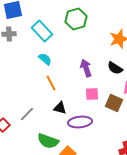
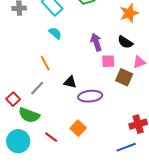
orange line: (51, 83) -> (45, 63), moved
pink square: (92, 94) -> (108, 61), moved
green semicircle: (48, 141) -> (29, 115), moved

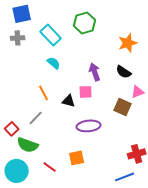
pink square: (108, 61) -> (86, 92), moved
black triangle: (70, 82) -> (69, 101), moved
orange square: (78, 128) -> (77, 158), turned 35

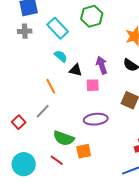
black triangle: (69, 101) -> (76, 70), moved
green semicircle: (28, 145) -> (64, 138), moved

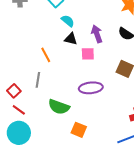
cyan semicircle: (61, 56) -> (68, 21), moved
gray line: (43, 111) -> (38, 80), turned -35
orange square: (84, 151) -> (79, 130), moved, turned 35
red line: (57, 160) -> (19, 110), moved

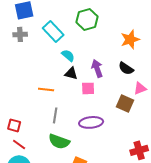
orange line: (46, 55) -> (46, 89), turned -56
gray line: (38, 80) -> (55, 115), moved
red square: (14, 91) -> (14, 125), turned -32

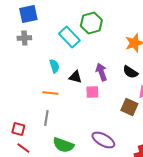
cyan rectangle: (53, 31) -> (69, 37), moved
cyan semicircle: (68, 55) -> (54, 66), moved, turned 32
gray line: (55, 115) -> (46, 118), moved
purple ellipse: (91, 122) -> (103, 140), moved, turned 35

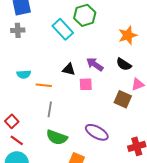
cyan semicircle: (54, 66) -> (24, 74), moved, turned 104
purple arrow: (101, 72) -> (95, 64), turned -36
gray line: (46, 118) -> (50, 109), moved
red square: (18, 129) -> (12, 121), turned 32

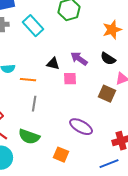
cyan rectangle: (63, 29) -> (33, 26), moved
green semicircle: (57, 137) -> (29, 137), moved

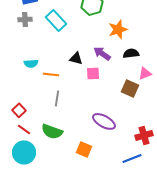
orange star: (112, 30) -> (118, 29), moved
black semicircle: (108, 59) -> (131, 53), turned 140

